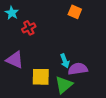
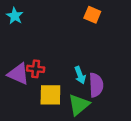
red cross: (29, 28) -> (36, 69), moved, turned 32
purple semicircle: (78, 69) -> (96, 85), turned 96

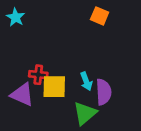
purple triangle: (18, 74) -> (22, 95), moved
yellow square: (50, 95) -> (54, 87), moved

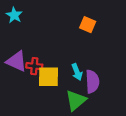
orange square: (100, 16) -> (88, 25), moved
purple triangle: (22, 95) -> (17, 61), moved

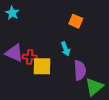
cyan arrow: (77, 72) -> (66, 49), moved
green triangle: (76, 100) -> (94, 87), moved

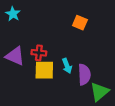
cyan arrow: (66, 49) -> (67, 66), moved
red cross: (30, 57) -> (39, 53), moved

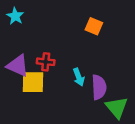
yellow square: (44, 70) -> (33, 82), moved
green triangle: (99, 92) -> (117, 107), turned -30

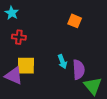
red cross: (46, 62) -> (19, 37), moved
purple triangle: (18, 66) -> (14, 76), moved

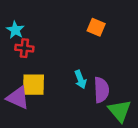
cyan star: (12, 13) -> (15, 30), moved

